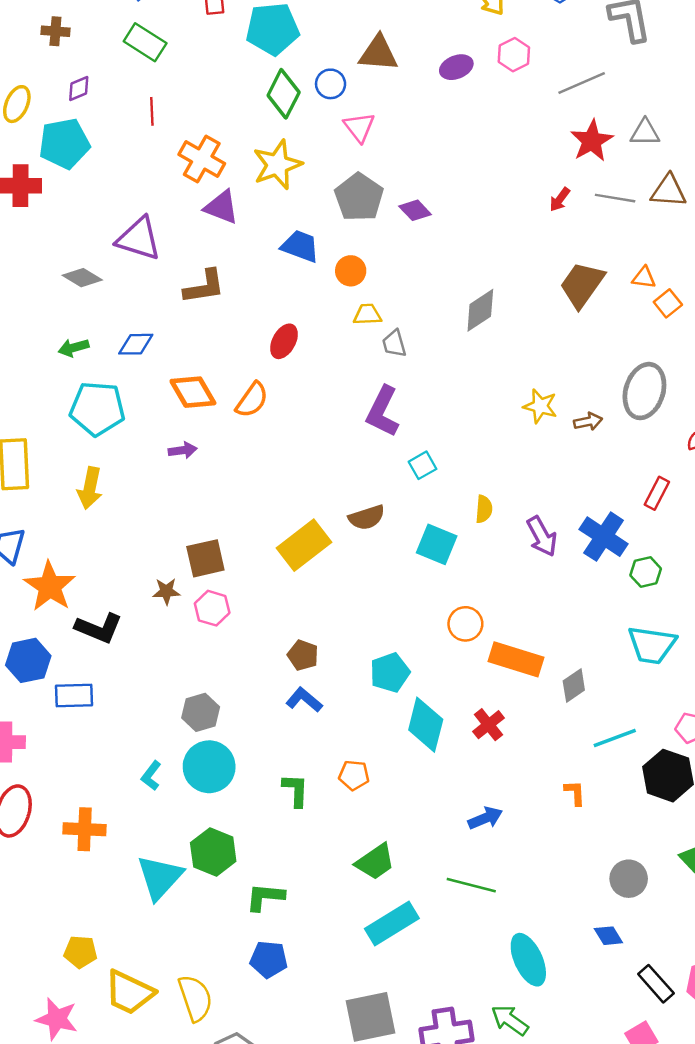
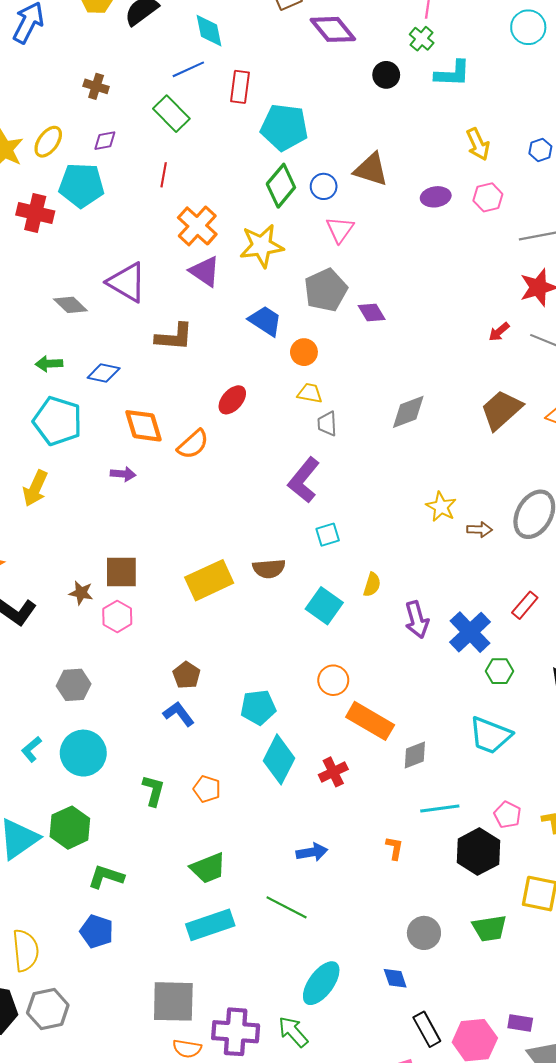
gray hexagon: (201, 712) -> (74, 685), moved
cyan ellipse: (528, 960) -> (321, 983), turned 48

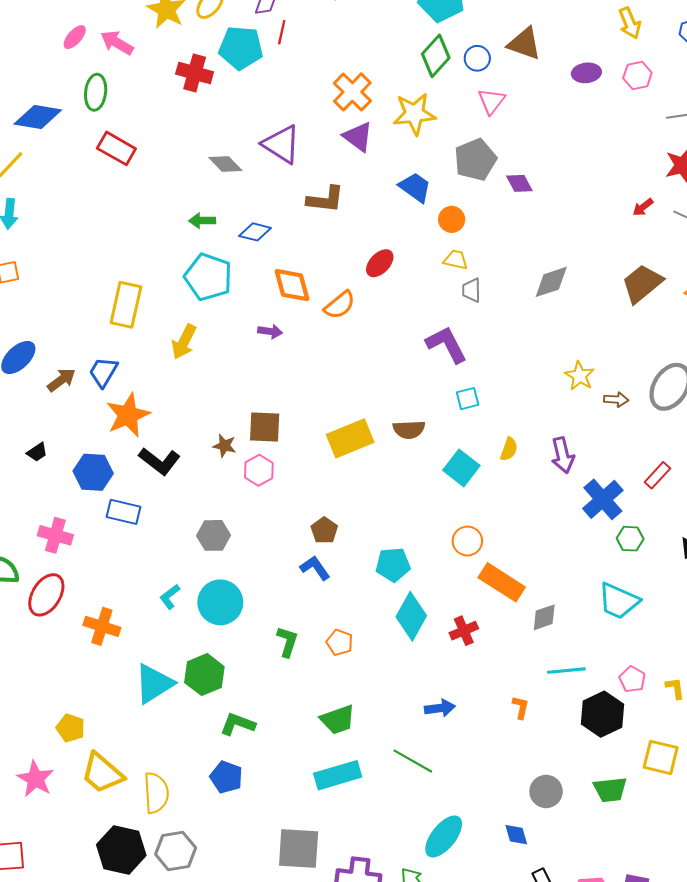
red line: (164, 175) -> (282, 32), moved
purple L-shape: (304, 480) -> (446, 344), turned 111
purple arrow: (417, 620) -> (563, 455), moved

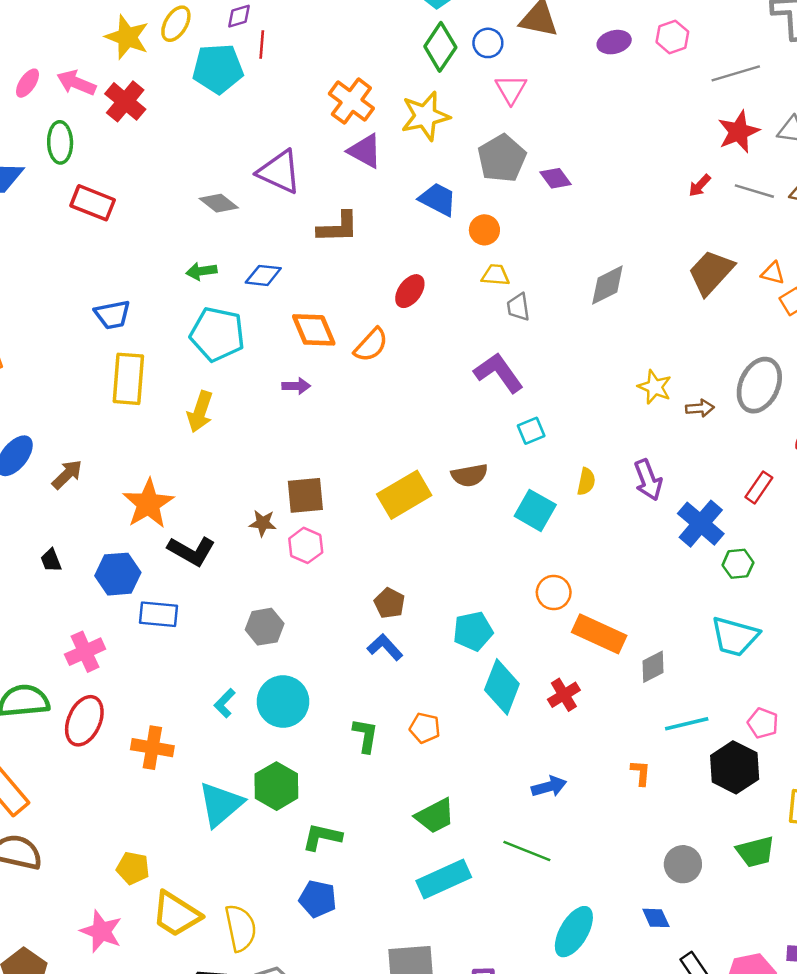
red cross: (195, 73) -> (125, 101), moved, turned 32
blue trapezoid: (103, 372) -> (112, 315), moved, turned -124
black trapezoid: (37, 452) -> (51, 560), turned 110
pink cross: (55, 535) -> (85, 652), turned -32

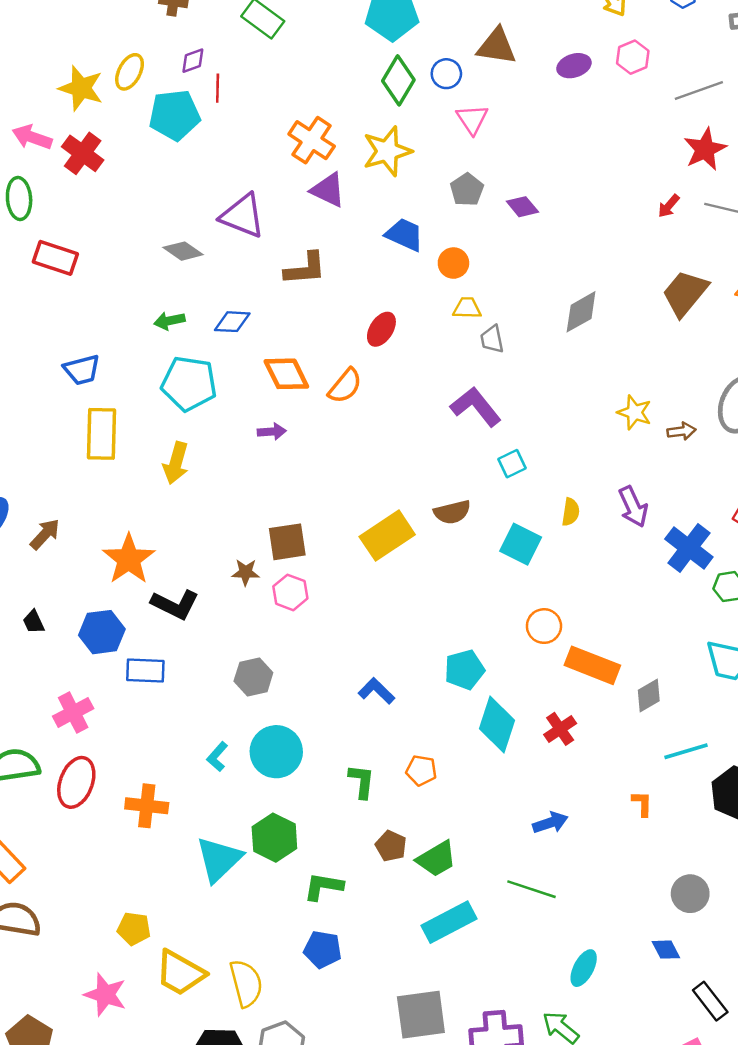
gray pentagon: (502, 158) -> (467, 190), size x0.7
brown pentagon: (389, 603) -> (391, 846), moved
cyan ellipse: (574, 932) -> (584, 968), size x0.7

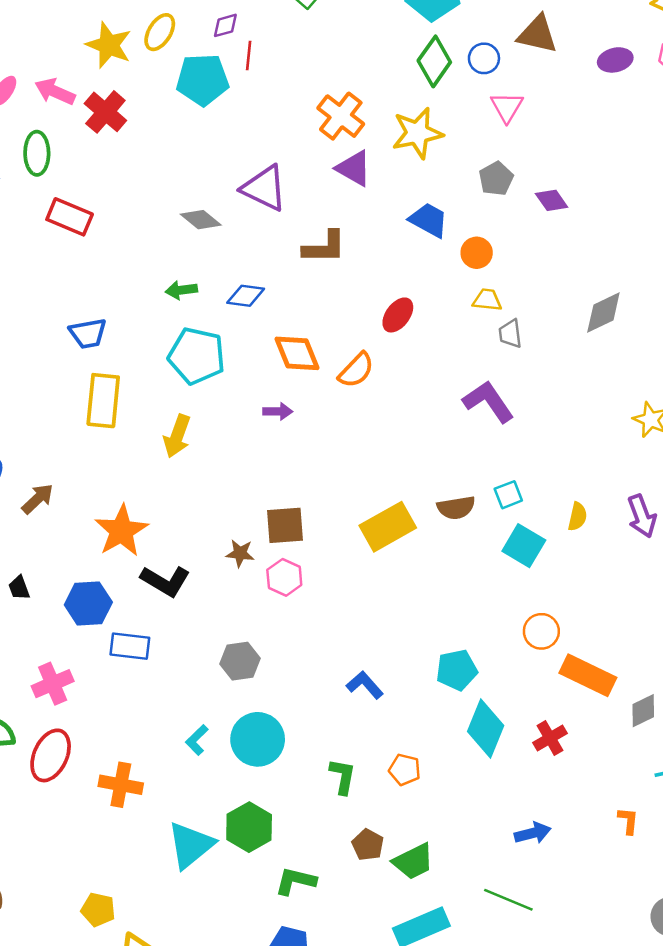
cyan square: (512, 464) -> (508, 495), moved

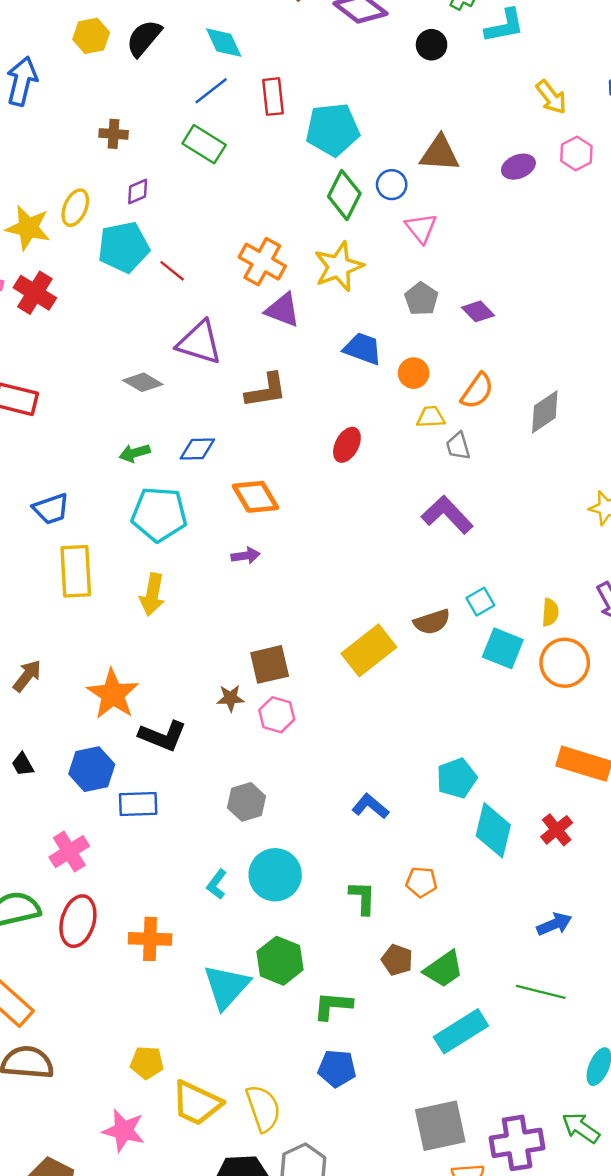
red line: (249, 55) -> (172, 271), moved, turned -48
orange semicircle: (356, 370) -> (477, 391), moved
orange circle: (541, 631) -> (565, 663), moved, size x1.4

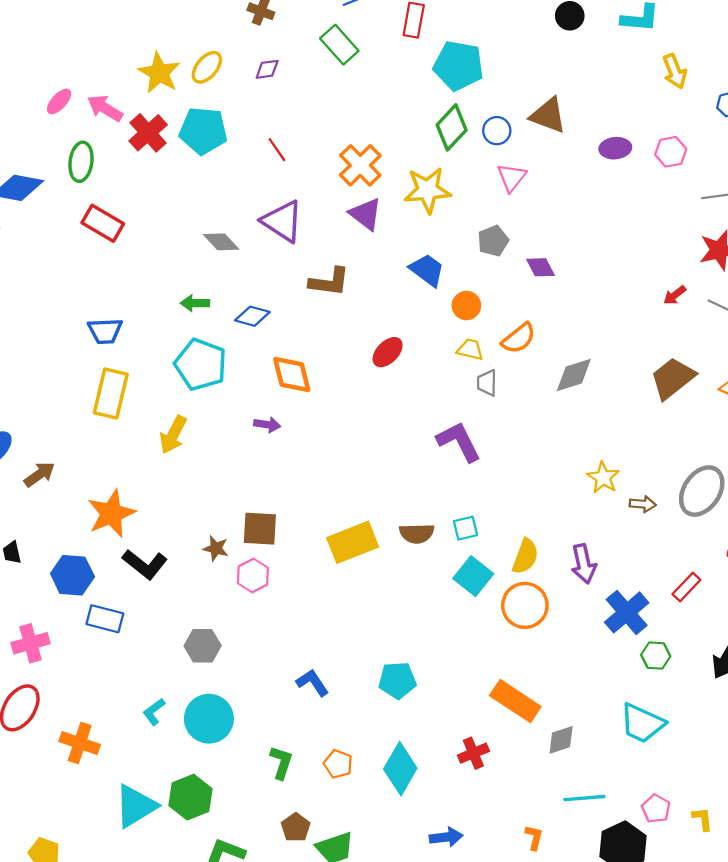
yellow arrow: (551, 97) -> (675, 71), moved
cyan pentagon: (124, 247) -> (203, 131), moved
yellow semicircle: (550, 612) -> (525, 556), size x1.4
cyan diamond: (493, 830) -> (400, 769), moved

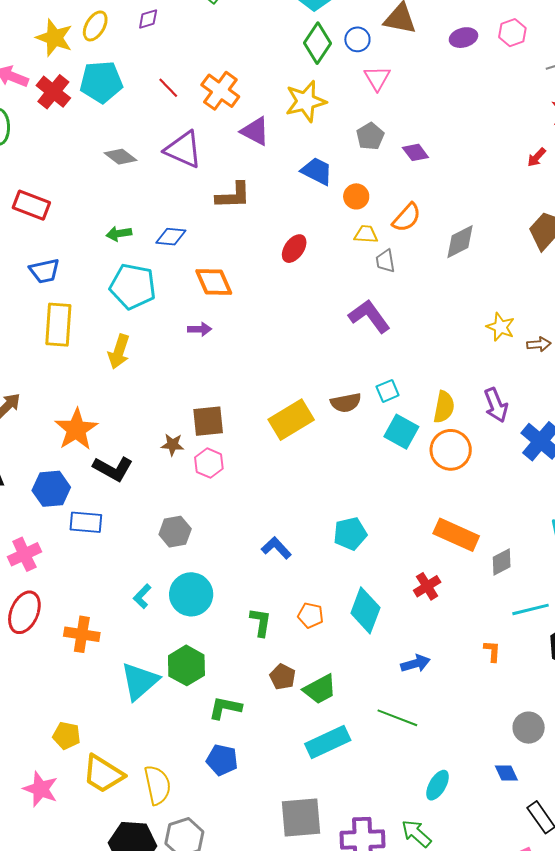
orange cross: (360, 165) -> (220, 91), moved
red rectangle: (103, 223) -> (31, 205), moved
gray diamond: (221, 242) -> (120, 157), moved

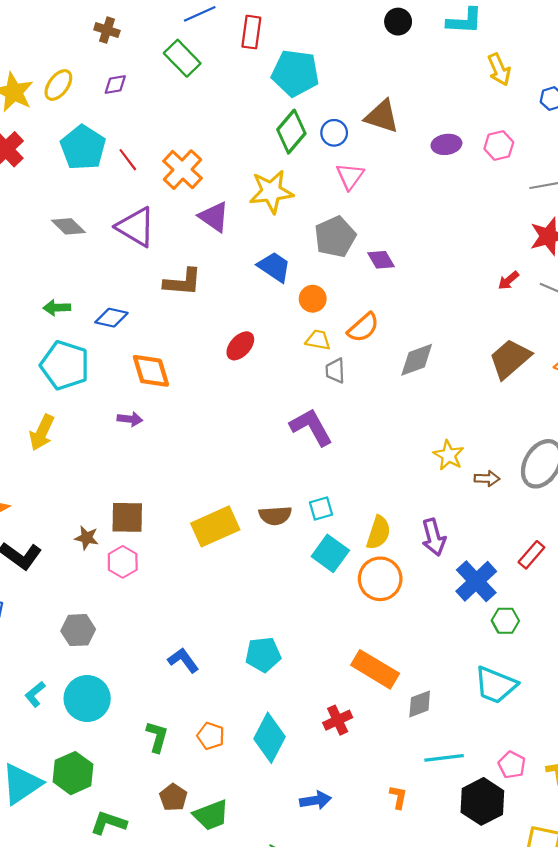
cyan pentagon: (101, 82) -> (83, 148), moved, turned 30
gray pentagon: (370, 136) -> (335, 237), size x1.4

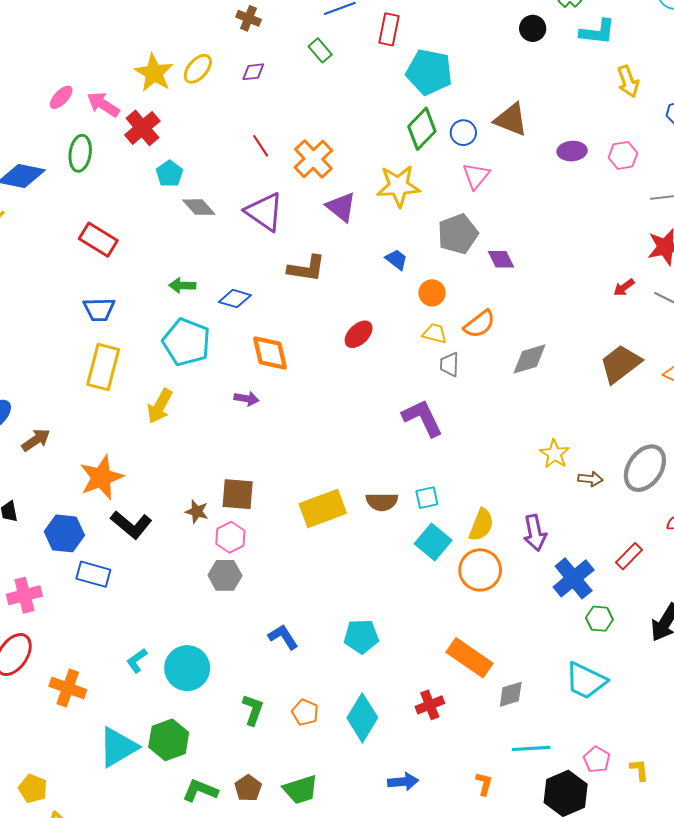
green rectangle: (182, 58) -> (320, 50), size x0.7
cyan pentagon: (83, 148) -> (170, 174), moved, size x0.6
blue trapezoid: (274, 267) -> (397, 259), size x0.7
gray hexagon: (78, 630) -> (225, 575), moved
brown pentagon: (173, 797) -> (248, 788), moved

